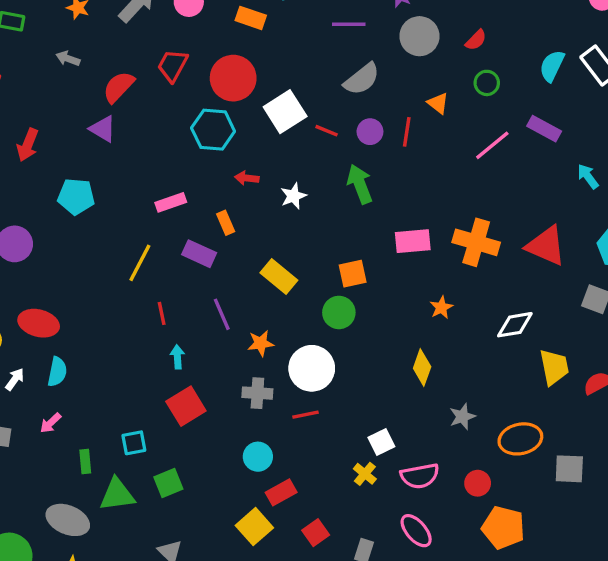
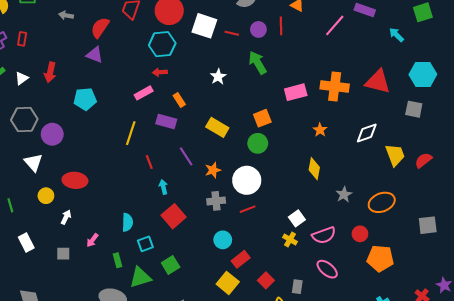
white square: (285, 112) -> (204, 26), turned -30
red arrow: (247, 178) -> (160, 72), moved
cyan semicircle: (57, 372) -> (127, 222), moved
gray square: (569, 469) -> (428, 225), moved

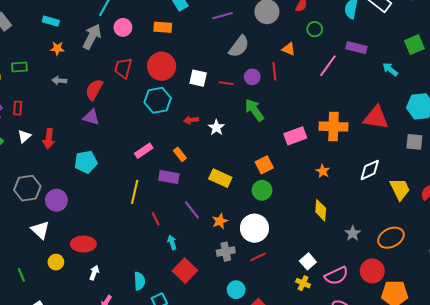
white square: (204, 26) -> (198, 78), size x0.7
red arrow: (160, 72) -> (191, 120), moved
white triangle: (22, 78) -> (24, 136), moved
white arrow: (66, 217) -> (94, 273), moved
red circle: (360, 234) -> (372, 271), size x1.5

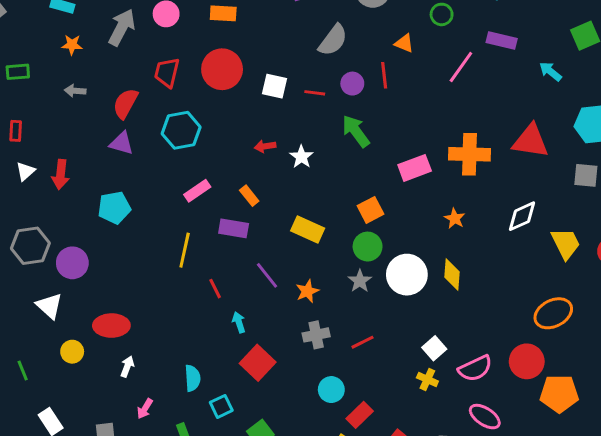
cyan hexagon: (158, 100) -> (181, 130), moved
white circle: (254, 228) -> (407, 275), moved
gray star: (353, 233) -> (360, 281), moved

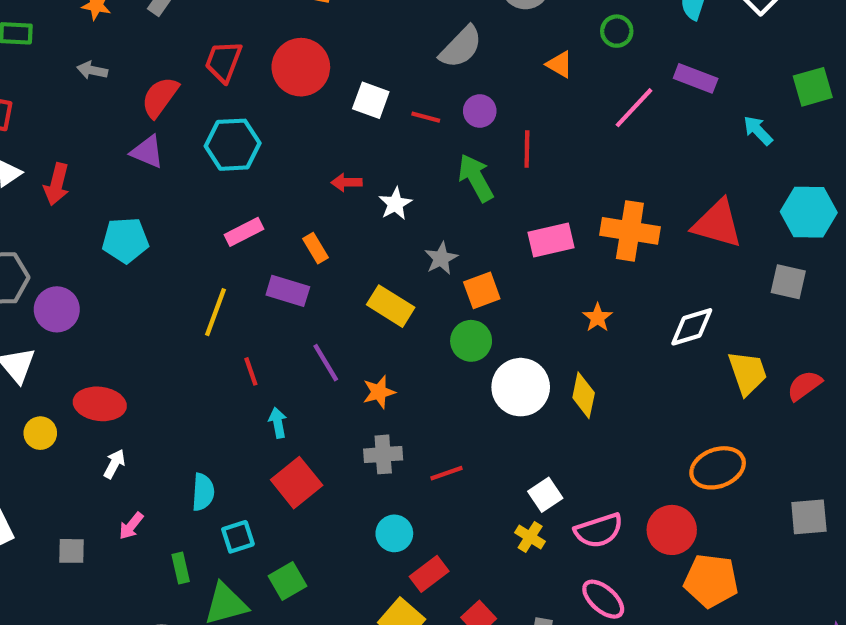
red line: (384, 75) -> (527, 149), moved
gray star: (360, 281) -> (441, 258), moved

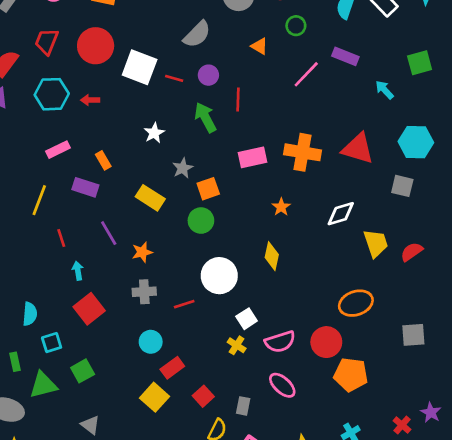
white square: (371, 100) -> (140, 67), size x1.5
red arrow: (347, 182) -> (90, 100), moved
white circle: (521, 387) -> (219, 276), moved

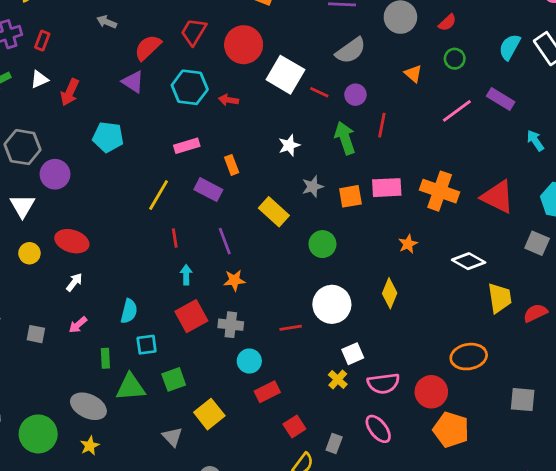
orange square: (208, 189) -> (350, 196), moved
white diamond: (341, 214) -> (469, 261), turned 36
orange star: (142, 252) -> (234, 280), moved
gray cross: (144, 292) -> (231, 325), moved
yellow square: (154, 397) -> (209, 414), moved

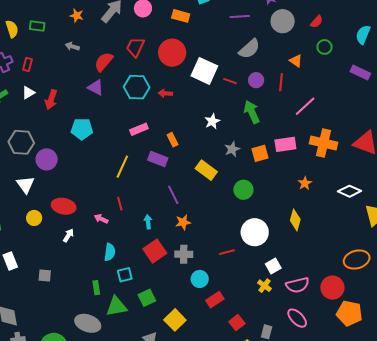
pink line: (457, 111) -> (305, 106), moved
red line: (382, 125) -> (281, 82), moved
red line: (175, 238) -> (120, 204), moved
pink arrow: (78, 325) -> (101, 219), moved, turned 72

